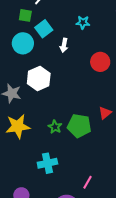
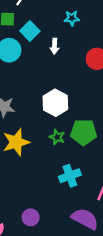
white hexagon: (39, 79) -> (55, 103), moved
cyan cross: (47, 163) -> (70, 176), moved

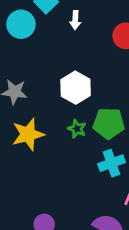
cyan cross: (70, 176) -> (112, 163), moved

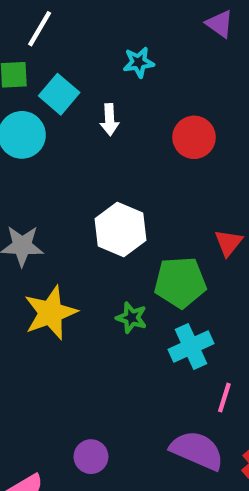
green star: (77, 129) -> (132, 318), moved

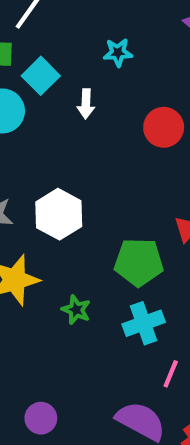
white hexagon: (121, 230) -> (59, 214), moved
green star: (132, 318) -> (76, 310), moved

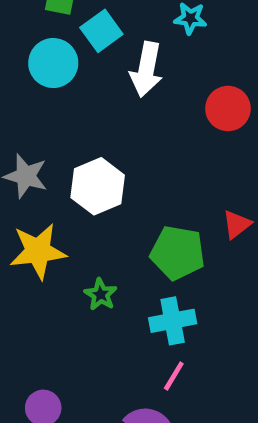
white arrow: (86, 104) -> (146, 69), size x1.6
pink line: (171, 374) -> (174, 376), moved

